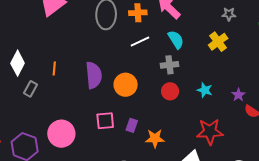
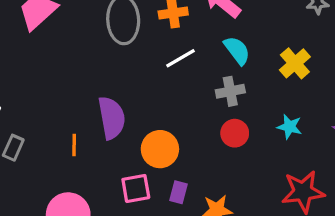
yellow cross: (218, 42) -> (295, 63), moved
orange line: (54, 68) -> (74, 145), moved
orange circle: (126, 85) -> (160, 149), moved

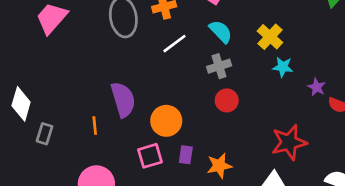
cyan star: (289, 127) -> (283, 67), moved

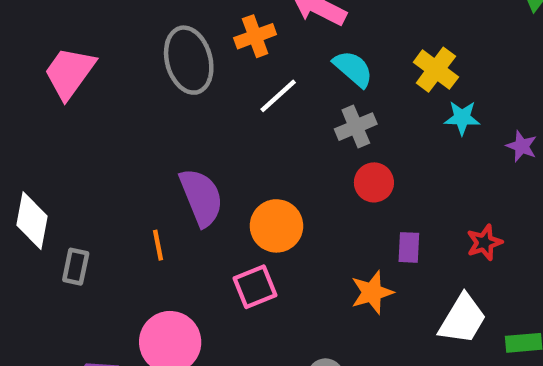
red star: (289, 142) -> (484, 243), size x0.6
purple rectangle: (186, 155) -> (409, 247), moved

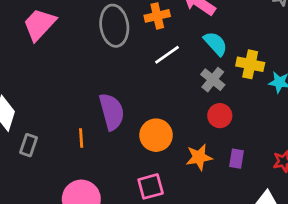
yellow cross: (436, 70) -> (250, 64), moved, turned -32
gray cross: (356, 127) -> (213, 80), turned -35
pink square: (255, 287) -> (151, 186), moved
orange star: (372, 292) -> (199, 157), moved

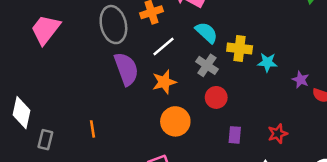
purple semicircle: (112, 112) -> (126, 69), moved
orange circle: (156, 135) -> (175, 121), moved
orange star: (199, 157) -> (164, 82), moved

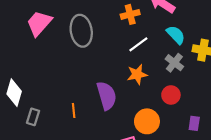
gray ellipse: (113, 25) -> (81, 31), moved
purple semicircle: (126, 69) -> (107, 96), moved
red circle: (216, 97) -> (171, 95), moved
orange circle: (175, 121) -> (147, 121), moved

